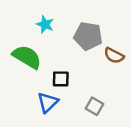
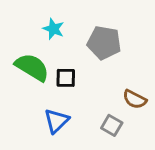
brown semicircle: (114, 56) -> (135, 99), moved
black square: (61, 79) -> (66, 78), moved

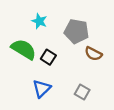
black square: (66, 78) -> (48, 57), turned 32
brown semicircle: (135, 99) -> (93, 54), moved

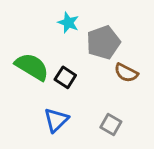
cyan star: (39, 21) -> (68, 23), moved
gray pentagon: (76, 31) -> (103, 42), turned -30

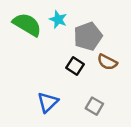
green semicircle: (32, 67) -> (27, 25), moved
black square: (65, 77) -> (75, 66), moved

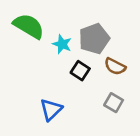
cyan star: (58, 19) -> (62, 44), moved
gray square: (94, 106) -> (114, 103), moved

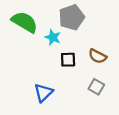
gray pentagon: (94, 39) -> (72, 17), moved
black square: (80, 71) -> (68, 60), turned -35

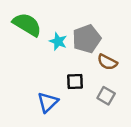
gray pentagon: (72, 17) -> (87, 39), moved
black square: (68, 60) -> (75, 81), moved

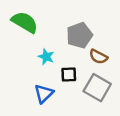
cyan star: (58, 41) -> (46, 57), moved
gray square: (106, 96) -> (97, 88), size x1.6

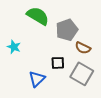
green semicircle: (25, 22) -> (38, 16), moved
cyan star: (46, 57) -> (14, 47), moved

